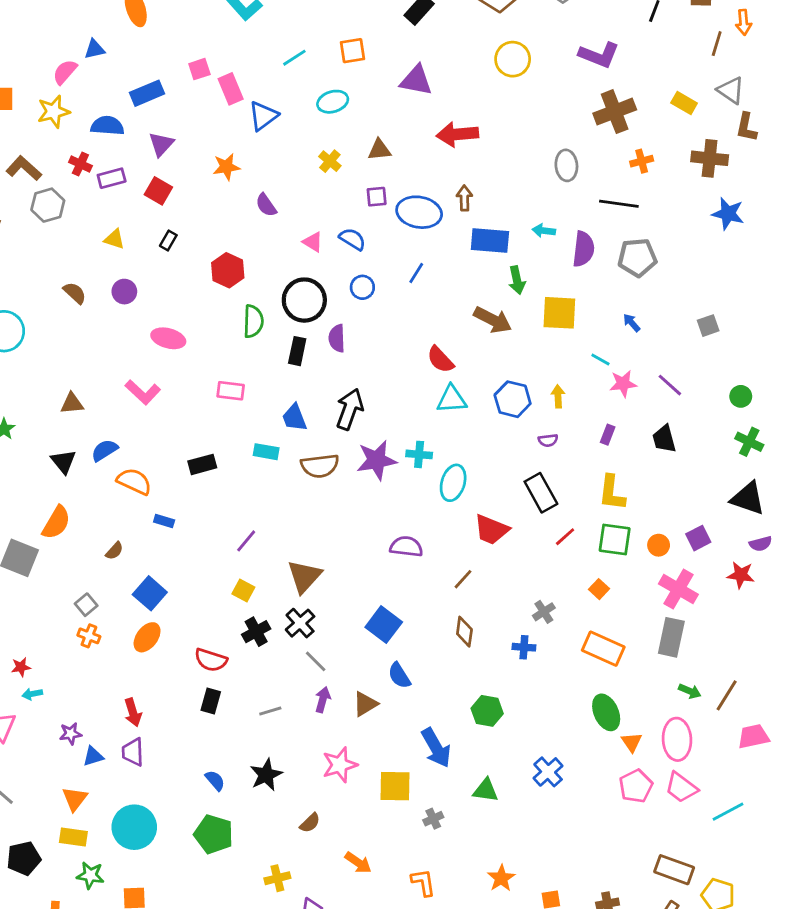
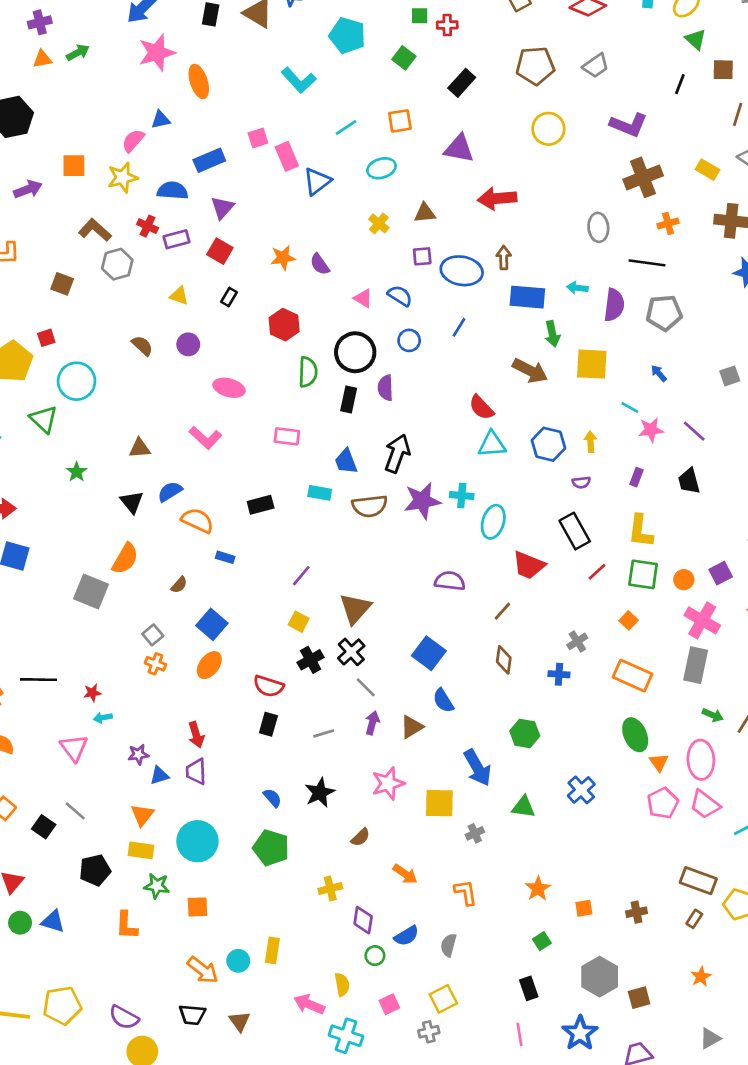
orange star: (226, 167) -> (283, 258), moved

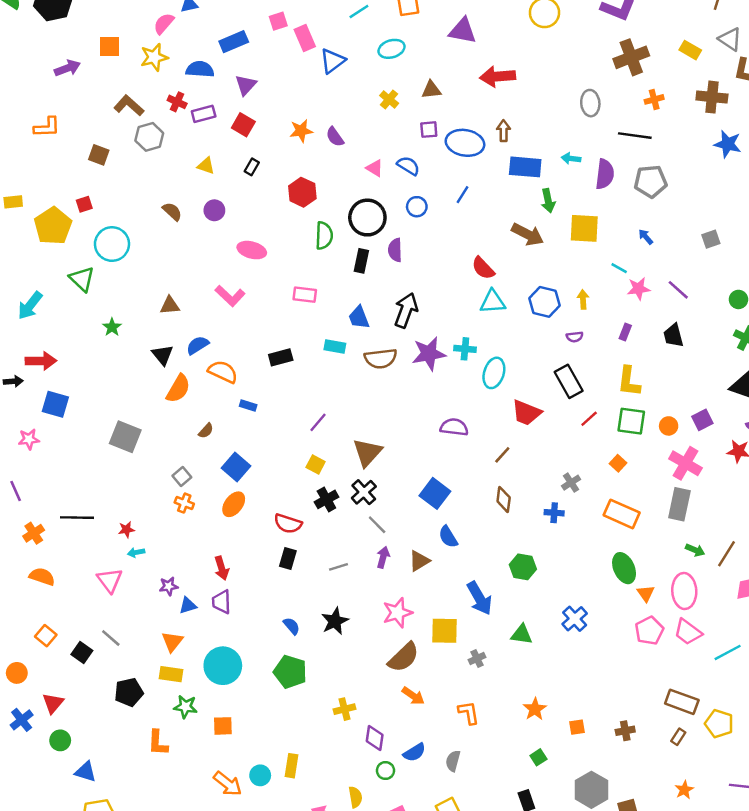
orange semicircle: (125, 559) -> (178, 389), moved
brown semicircle: (360, 837) -> (404, 657), moved, size x1.8
blue triangle: (53, 921) -> (85, 772), moved

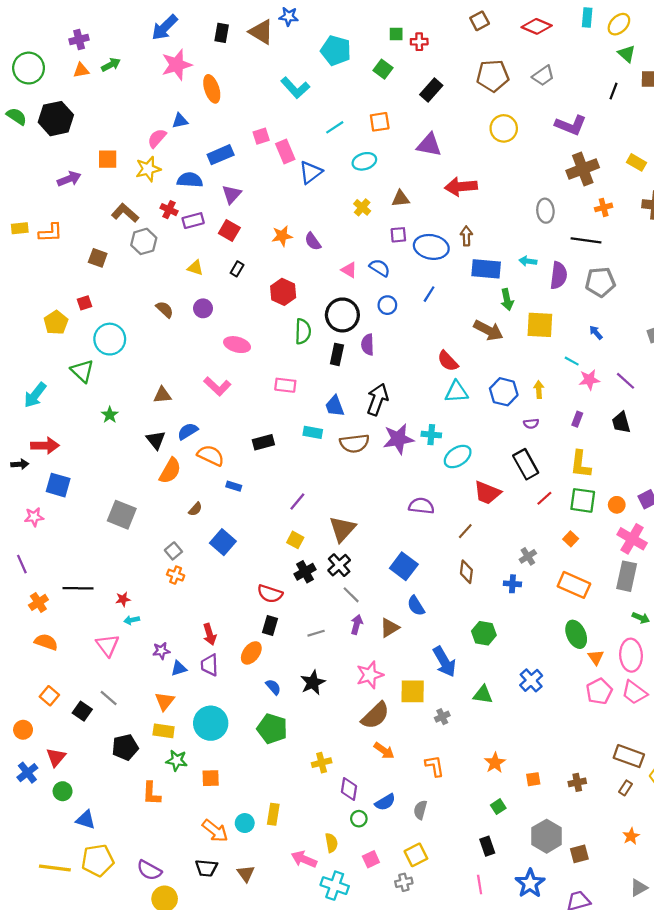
yellow rectangle: (13, 202) -> (20, 228), moved
yellow pentagon: (53, 226) -> (56, 323), size x0.7
cyan ellipse: (494, 373) -> (458, 457), turned 40
orange ellipse: (234, 504) -> (251, 653), moved

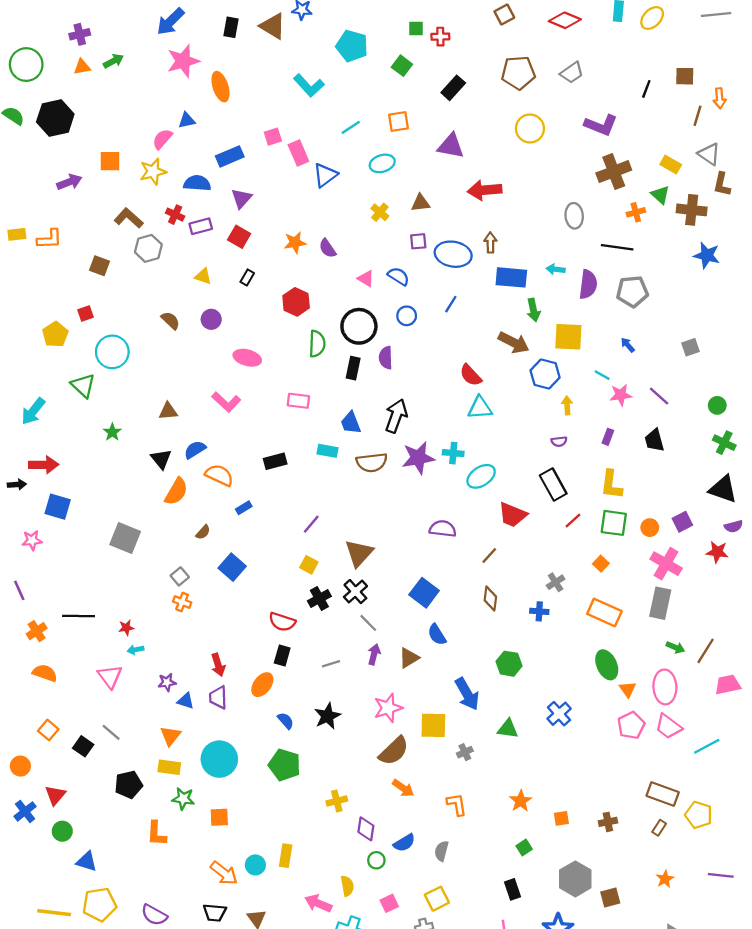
green triangle: (627, 54) -> (660, 195), moved
blue hexagon: (504, 392) -> (545, 374), moved
blue rectangle: (234, 486) -> (244, 508), turned -48
blue triangle: (179, 668) -> (186, 701), turned 35

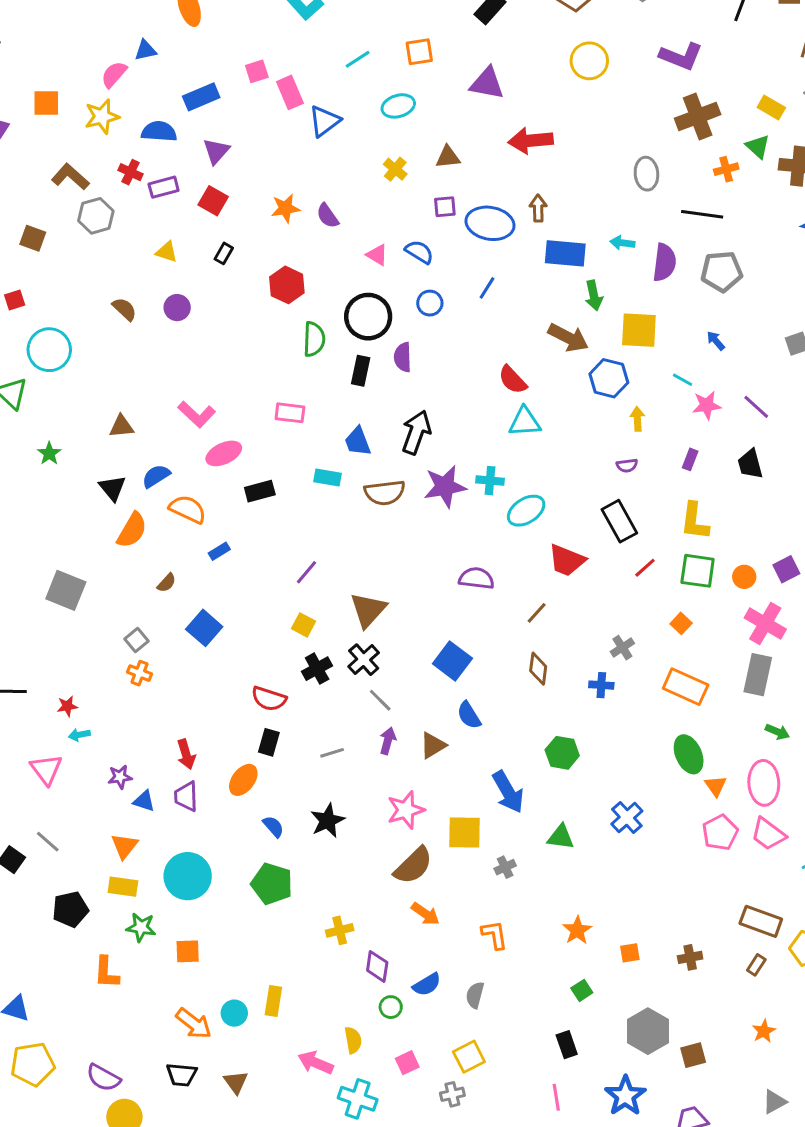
pink ellipse: (247, 358) -> (224, 453), moved, turned -40

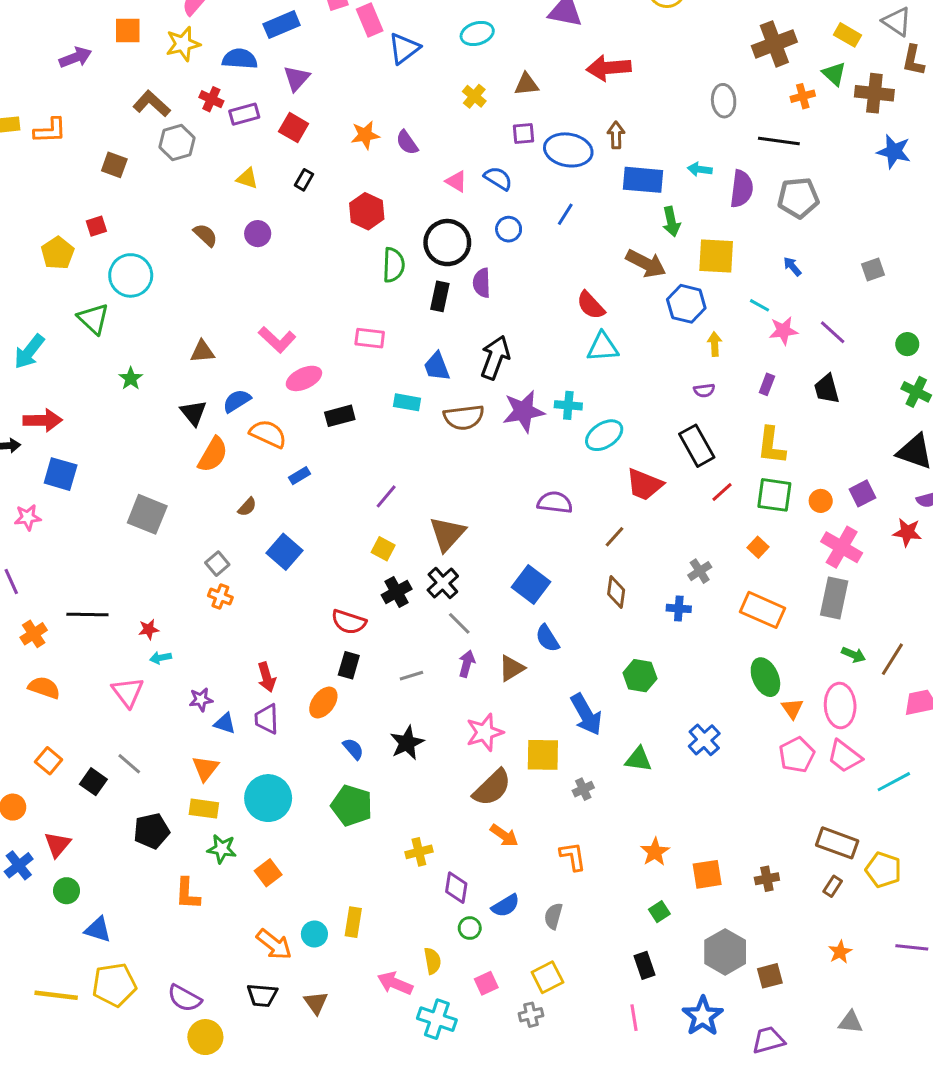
orange square: (188, 951) -> (268, 873), turned -35
orange square: (630, 953) -> (707, 874), size x1.5
gray triangle: (774, 1102) -> (851, 1022), turned 35

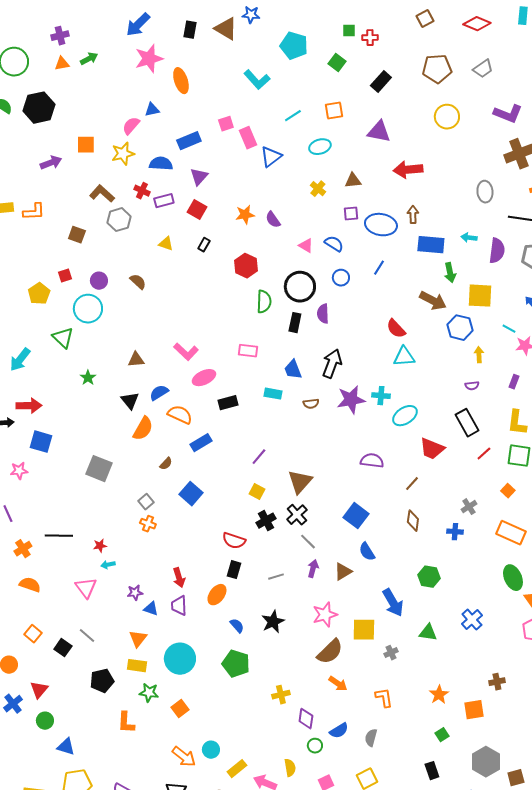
purple circle: (258, 234) -> (99, 281), moved
brown semicircle: (464, 417) -> (311, 404), size x0.6
blue rectangle: (299, 476) -> (201, 443), size x1.5
brown cross: (767, 879) -> (497, 682), moved
yellow rectangle: (353, 922) -> (237, 769), moved, turned 42

